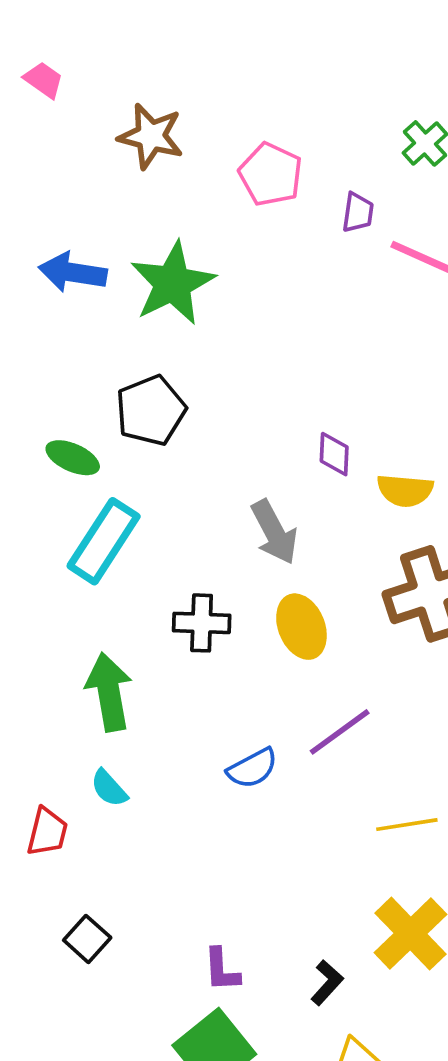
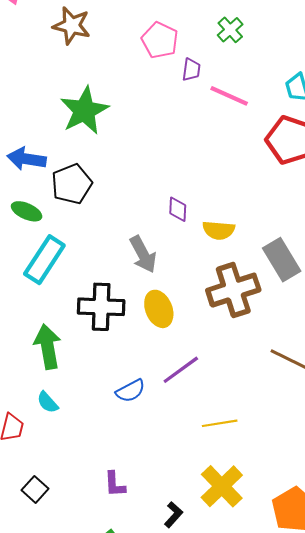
pink pentagon: (271, 174) -> (160, 40), moved
blue arrow: (73, 272) -> (27, 159), moved
black cross: (202, 623) -> (101, 307), size x1.4
purple L-shape: (222, 970) -> (115, 484), moved

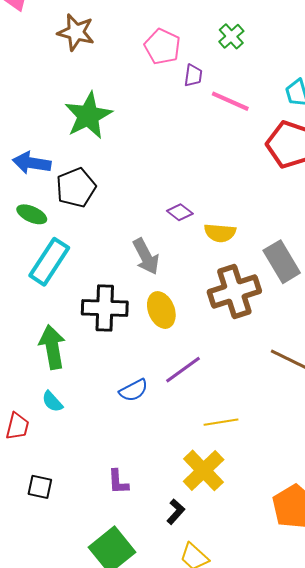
purple diamond: (178, 209) -> (180, 212), turned -55
yellow cross: (222, 486) -> (204, 470), moved
black square: (35, 489) -> (40, 487), turned -30

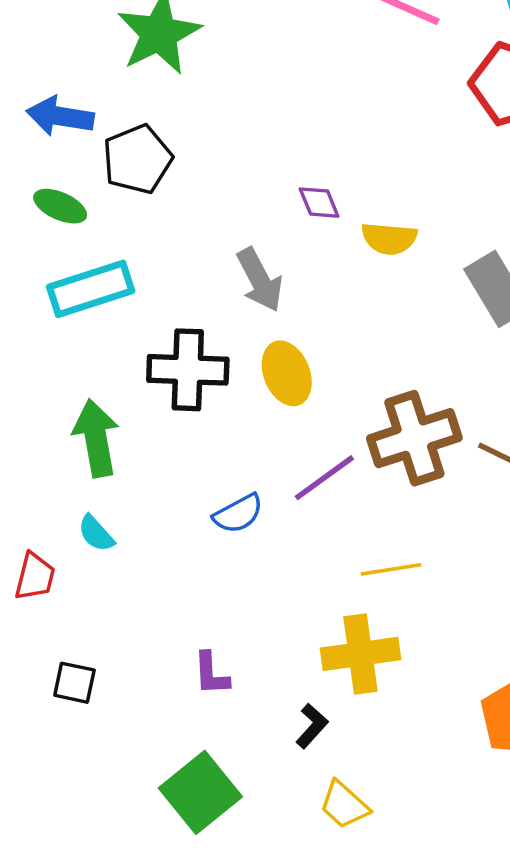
purple diamond: (180, 212) -> (319, 203), turned 30
cyan rectangle: (49, 262) -> (91, 289), turned 39
brown cross: (234, 291) -> (414, 438), moved
yellow cross: (204, 470) -> (360, 654), turned 36

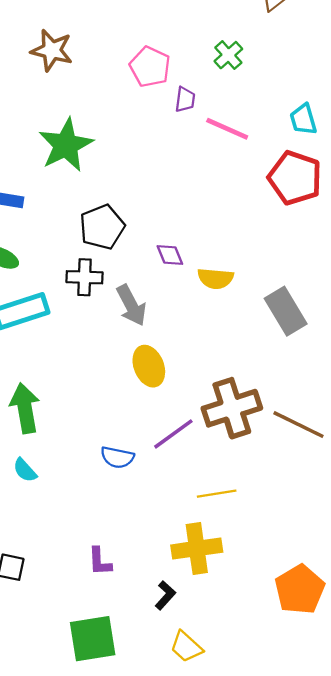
black pentagon: (137, 159) -> (102, 227), moved
black cross: (188, 370) -> (85, 277), moved, size x0.7
blue semicircle: (238, 514) -> (117, 457), turned 40
green square: (200, 792) -> (93, 639), turned 30

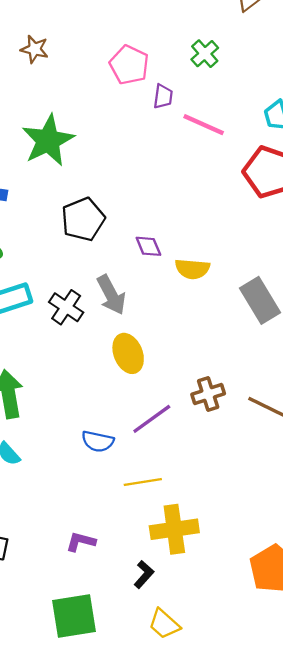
brown star: (52, 50) -> (35, 49), size x0.7
black cross: (85, 277) -> (66, 307), moved, turned 32
brown cross: (232, 408) -> (208, 394), size x0.6
yellow line: (217, 494) -> (143, 482), moved
purple L-shape: (100, 561) -> (81, 542), turned 108

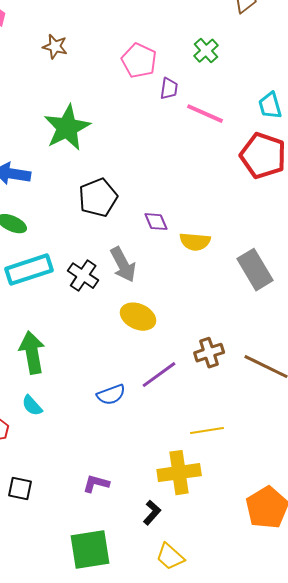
yellow ellipse: (128, 353) -> (138, 317), turned -44
blue semicircle: (98, 441) -> (111, 395), turned -32
yellow line: (143, 482) -> (207, 431), moved

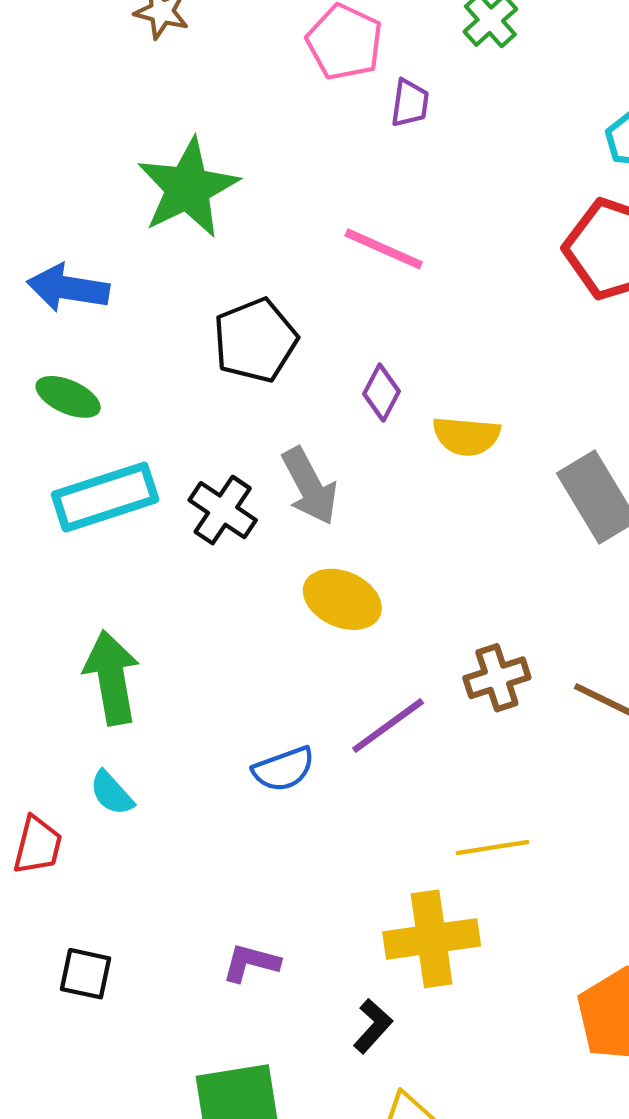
pink line: (205, 114) -> (384, 249), moved
purple diamond: (156, 222) -> (382, 393), turned 50

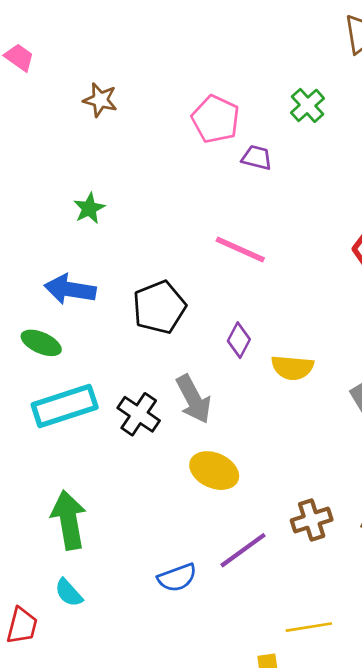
purple trapezoid: (410, 103) -> (257, 158), turned -84
green star: (188, 188) -> (89, 208), moved, size x0.5
blue arrow: (68, 288) -> (70, 289), moved

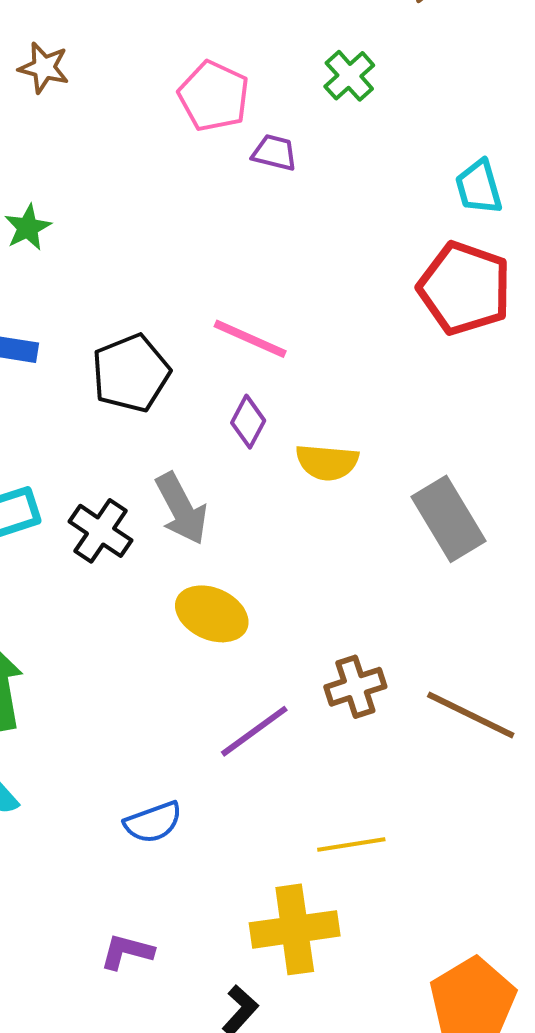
pink line: (240, 250) -> (250, 339), moved
blue semicircle: (177, 578) -> (153, 822), moved

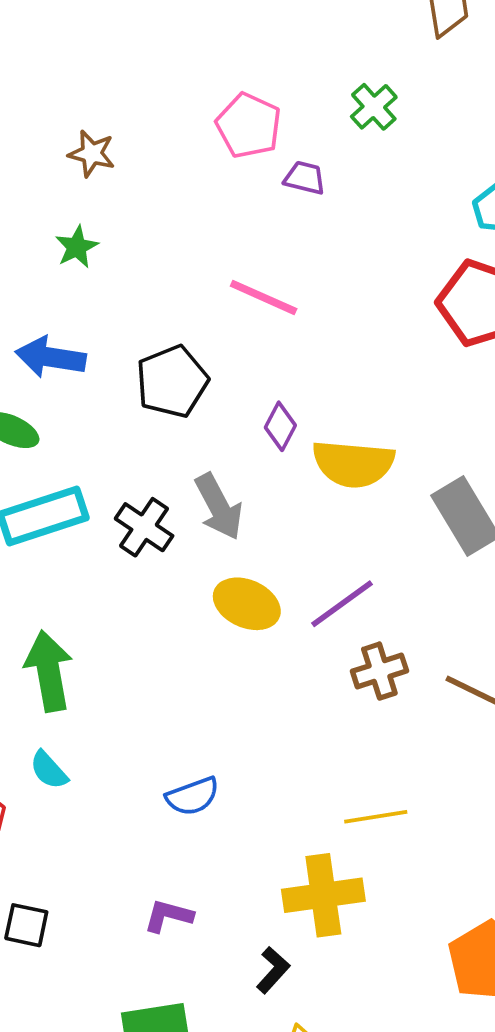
brown star: (44, 68) -> (92, 154), moved
pink line: (250, 339) -> (264, 297), moved
yellow semicircle: (327, 462) -> (353, 464), size x1.4
purple line: (254, 731) -> (342, 604), moved

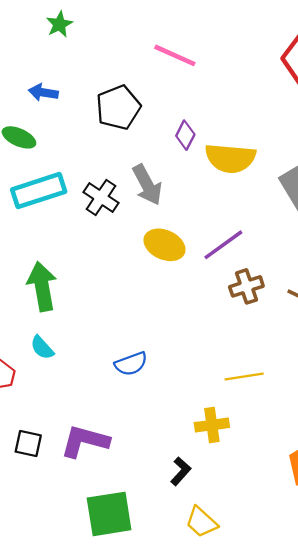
blue arrow: (51, 357) -> (43, 92), size x0.7
yellow cross: (323, 895) -> (212, 425), size x0.7
purple L-shape: (168, 916) -> (85, 441), moved, size x1.6

